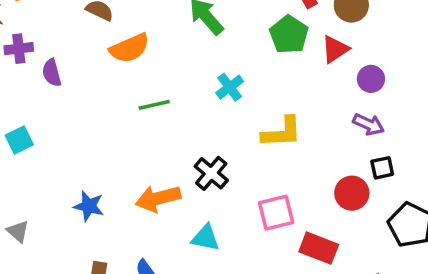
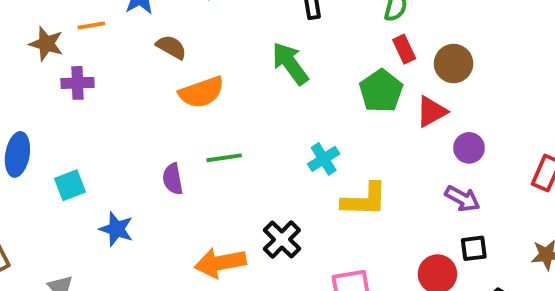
purple semicircle: (52, 73) -> (173, 179), moved
cyan cross: (230, 87) -> (324, 159), moved
blue star: (89, 206) -> (116, 229), moved

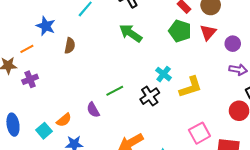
brown semicircle: (171, 47) -> (70, 46), turned 91
orange semicircle: (201, 92) -> (64, 120), moved, size x0.7
black cross: (282, 239) -> (150, 96), moved, turned 30

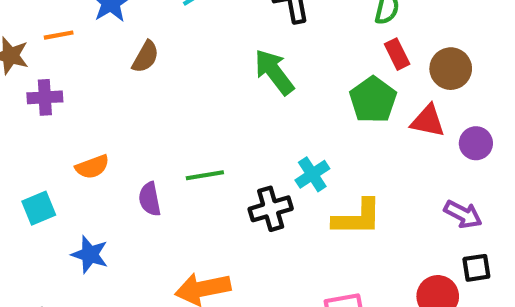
red triangle: (208, 32) -> (428, 121), turned 42
purple circle: (233, 44) -> (476, 143), moved
orange semicircle: (64, 120) -> (92, 167), moved

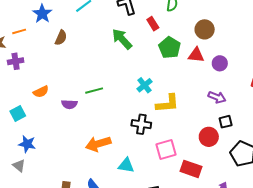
red rectangle: (397, 54) -> (153, 24), moved
purple semicircle: (150, 199) -> (69, 104), turned -70
black cross: (271, 209) -> (141, 124), moved, turned 30
blue star: (90, 254) -> (27, 144), moved

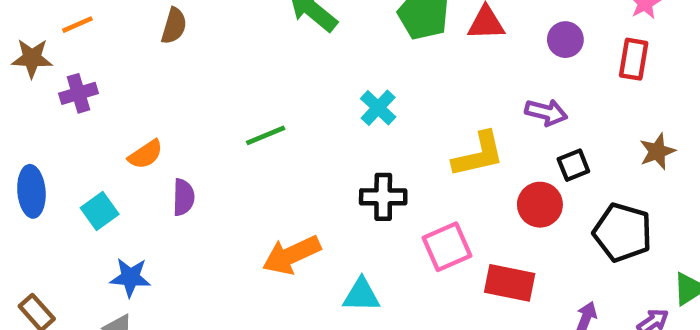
purple circle: (220, 63) -> (565, 40), moved
purple semicircle: (69, 104) -> (183, 197), moved, turned -84
yellow L-shape: (168, 104) -> (478, 155), moved

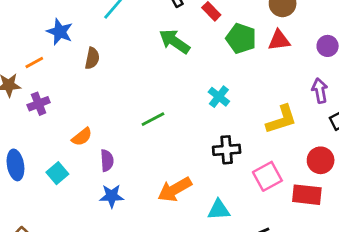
purple arrow: (546, 112) -> (320, 91), turned -110
red circle: (540, 205) -> (321, 160), moved
blue star: (130, 277) -> (112, 196), moved

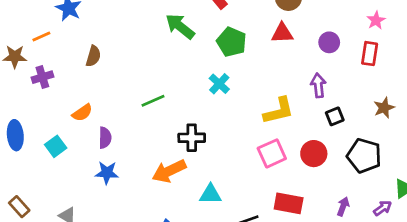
green pentagon: (241, 38) -> (232, 42), moved
brown semicircle: (92, 58) -> (93, 56), moved
black cross: (227, 150) -> (192, 138), moved
pink square: (267, 176) -> (272, 153), moved
red rectangle: (307, 195) -> (289, 203), moved

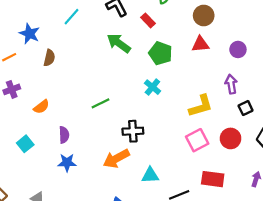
brown semicircle: (93, 56) -> (49, 58), moved
orange semicircle: (82, 113) -> (41, 107), moved

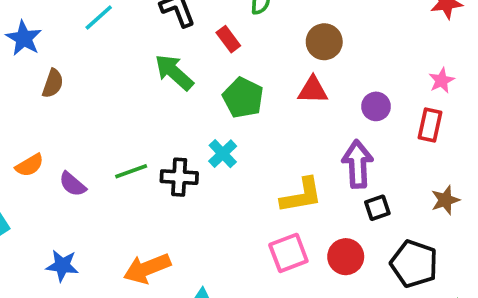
purple arrow: (231, 84) -> (358, 164), size x1.4
black cross: (133, 131) -> (179, 177), moved
purple semicircle: (64, 135) -> (73, 184), moved, turned 126

